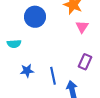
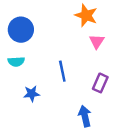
blue circle: (35, 17) -> (21, 30), moved
blue line: (53, 76) -> (62, 71), moved

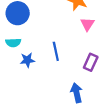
blue star: (32, 94) -> (27, 60), moved

